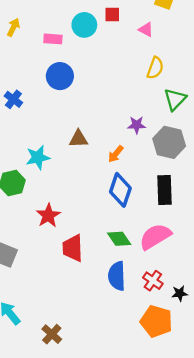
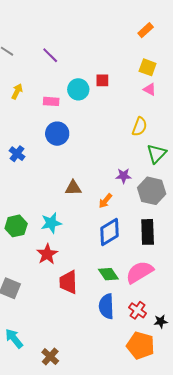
pink triangle: (146, 30) -> (150, 89), moved
cyan star: (38, 157) -> (51, 223), moved
blue diamond: (120, 190) -> (109, 232), turned 40

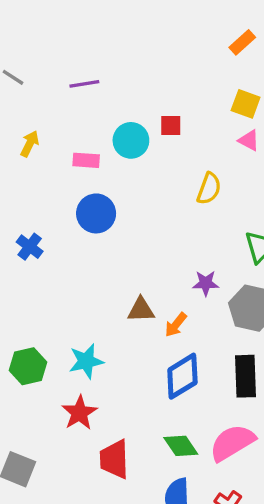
purple line: (50, 55) -> (84, 84), turned -54
yellow semicircle: (140, 127) -> (209, 189), moved
brown triangle: (73, 188) -> (141, 310), moved

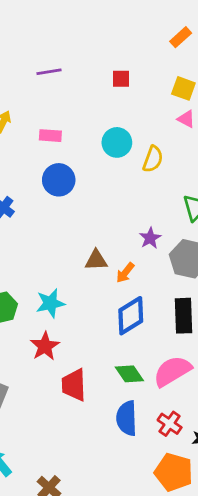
red square: (171, 125) -> (121, 79), moved
cyan circle: (131, 140) -> (117, 142), moved
purple star: (206, 283) -> (150, 238), turned -30

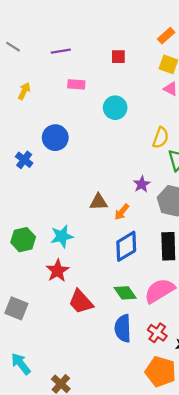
orange rectangle: (181, 37) -> (166, 36), moved
pink rectangle: (50, 136) -> (76, 84), moved
yellow semicircle: (153, 159) -> (161, 138), moved
blue circle: (59, 180) -> (55, 138), moved
red trapezoid: (74, 385) -> (81, 302), turned -40

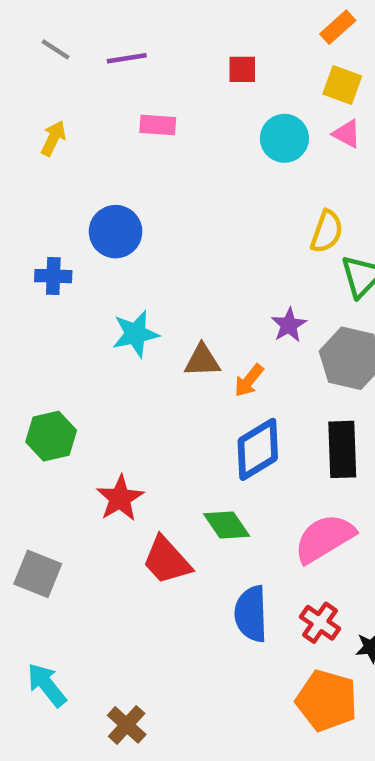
gray line: (13, 47) -> (56, 49), moved
cyan circle: (115, 108) -> (284, 138), moved
blue cross: (24, 160) -> (53, 276), turned -35
cyan star: (62, 236) -> (136, 334), moved
green diamond: (125, 293) -> (227, 525), moved

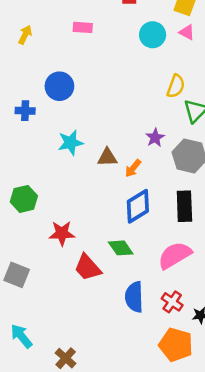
red star: (120, 498) -> (62, 233), turned 30

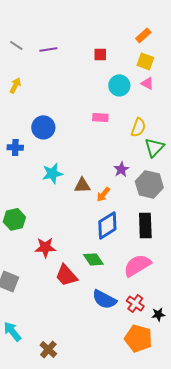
pink rectangle: (83, 27) -> (100, 117), moved
blue semicircle: (134, 297) -> (104, 299), turned -60

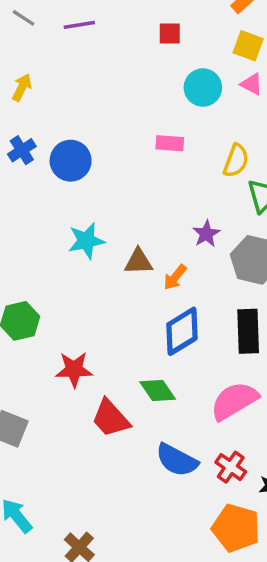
blue cross: (15, 147) -> (22, 150), moved, turned -35

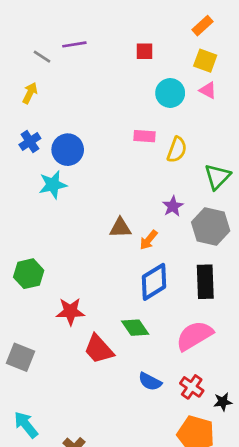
gray line: (24, 18) -> (42, 57), moved
yellow semicircle: (236, 161) -> (177, 150), moved
cyan star: (86, 241) -> (53, 185), moved
blue semicircle: (177, 460) -> (150, 382), size x0.7

